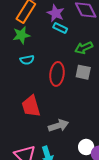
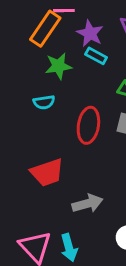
green star: (21, 35) -> (58, 66), moved
red trapezoid: (31, 106) -> (47, 172), turned -95

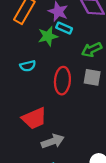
green star: (58, 66) -> (48, 36), moved
gray arrow: (87, 203) -> (53, 141), moved

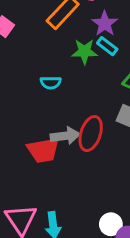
red ellipse: (62, 81) -> (91, 134), moved
gray arrow: (53, 141) -> (65, 136), moved

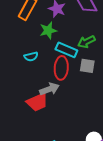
cyan rectangle: (107, 46) -> (66, 50), moved, size x1.5
red ellipse: (91, 134) -> (61, 68), moved

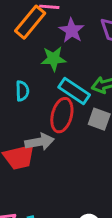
cyan semicircle: (31, 57) -> (22, 91), turned -88

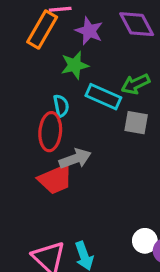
cyan semicircle: (22, 91) -> (61, 106), moved
red ellipse: (62, 115) -> (50, 132), moved

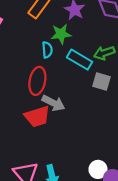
cyan semicircle: (61, 106) -> (47, 50), moved
gray arrow: (75, 159) -> (53, 103), turned 40

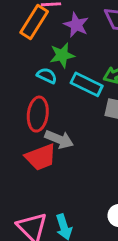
cyan semicircle: (47, 50) -> (47, 76), turned -56

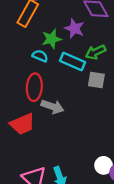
purple star: (76, 25) -> (74, 28), moved
red trapezoid: (41, 157) -> (22, 124), moved

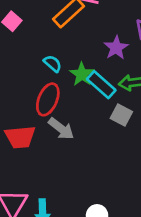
green star: (51, 39) -> (82, 74), moved, turned 30
cyan semicircle: (40, 56) -> (53, 64), moved

